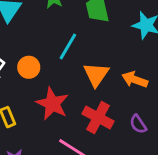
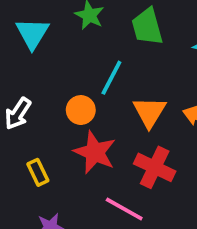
orange circle: (29, 67) -> (81, 110), moved

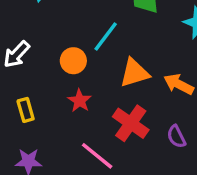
orange triangle: (149, 112) -> (134, 73), turned 32
red star: (95, 152) -> (80, 101), size x0.6

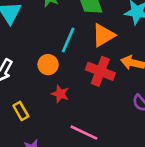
orange triangle: (134, 73) -> (103, 35), moved
red cross: (131, 123) -> (100, 71), moved

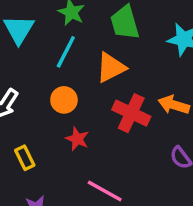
orange triangle: (103, 35) -> (111, 68), moved
cyan line: (68, 40) -> (66, 52), moved

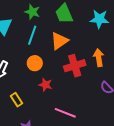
orange arrow: (174, 105) -> (99, 58), turned 72
red cross: (131, 113) -> (75, 66), turned -35

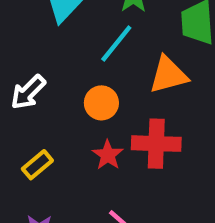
red cross: (75, 66) -> (156, 144), moved
yellow rectangle: (16, 100) -> (37, 165), turned 64

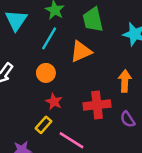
red cross: (156, 144) -> (97, 105), moved
yellow rectangle: (37, 165) -> (43, 125), moved

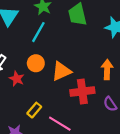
orange triangle: (81, 51) -> (61, 71), moved
red star: (54, 102) -> (17, 79), moved

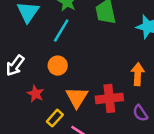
orange triangle: (61, 71) -> (77, 97), moved, turned -35
red star: (17, 79) -> (36, 94), moved

